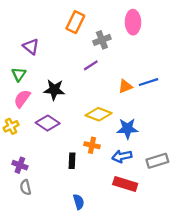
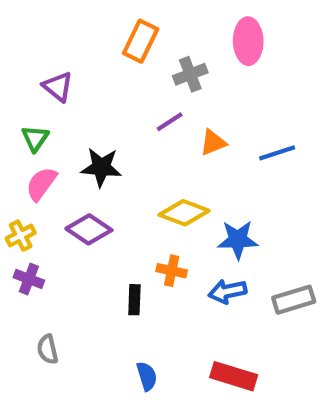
orange triangle: (125, 86) -> (213, 142), moved
purple cross: (20, 165) -> (29, 279), moved
red rectangle: (125, 184) -> (234, 376), moved

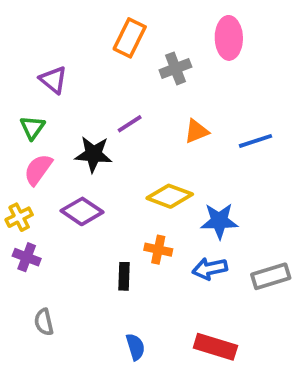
purple line: (170, 122) -> (130, 124), moved

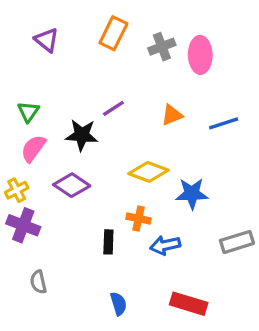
pink ellipse: (229, 38) -> (200, 55), moved
gray cross: (175, 68) -> (162, 47), moved
purple triangle: (53, 80) -> (47, 40), moved
purple cross: (27, 257) -> (23, 225), size x1.4
blue arrow: (210, 269) -> (165, 245), moved

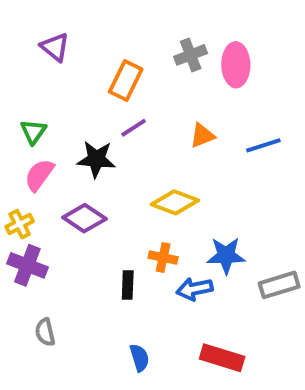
orange rectangle: (113, 33) -> (126, 81), moved
blue star: (192, 193) -> (226, 255), moved

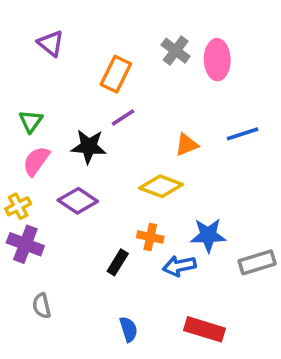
gray cross: (191, 55) -> (176, 51), turned -32
orange triangle: (202, 136) -> (186, 145), moved
black rectangle: (128, 285) -> (118, 262), turned 30

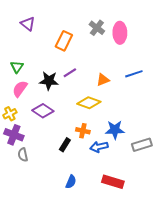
purple line: (123, 118) -> (70, 73), moved
gray semicircle: (42, 306) -> (23, 155), moved
blue semicircle: (129, 329) -> (71, 182), turned 40

